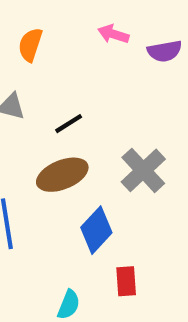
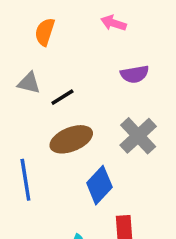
purple semicircle: (165, 51) -> (135, 74), moved
black line: (69, 124) -> (62, 97), moved

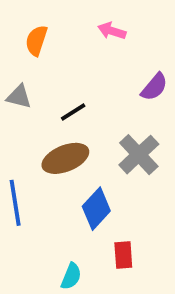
purple semicircle: (135, 74) -> (154, 87), moved, turned -40
black line: (62, 97) -> (73, 112), moved

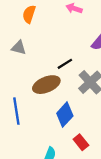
black line: (73, 112) -> (65, 64), moved
red rectangle: (123, 255) -> (81, 142), turned -35

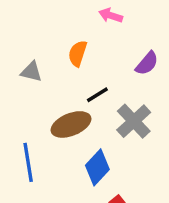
orange semicircle: (29, 14) -> (78, 53), moved

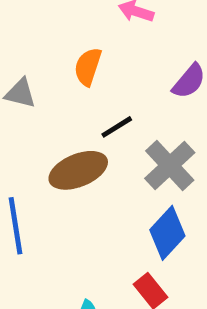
blue diamond: (97, 167) -> (167, 233), moved

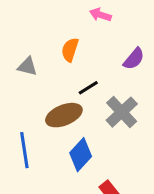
blue diamond: (167, 233) -> (81, 155), moved

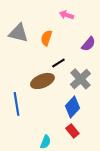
gray triangle: (27, 66) -> (18, 33), moved, size x1.5
blue diamond: (81, 155) -> (72, 107), moved

